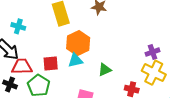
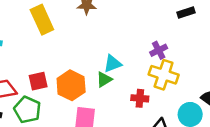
orange hexagon: (78, 43) -> (71, 85), moved
cyan triangle: (75, 60) -> (113, 64), moved

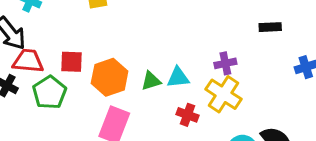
cyan triangle: (113, 64) -> (178, 78), moved

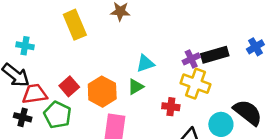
black rectangle: (270, 27) -> (215, 55), moved, size x1.5
red square: (72, 62) -> (69, 86), turned -30
cyan triangle: (178, 78) -> (145, 63), moved

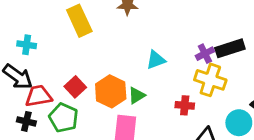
green triangle: (136, 87) -> (137, 95), moved

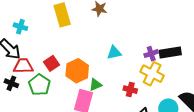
green triangle: (137, 95) -> (95, 85), moved

